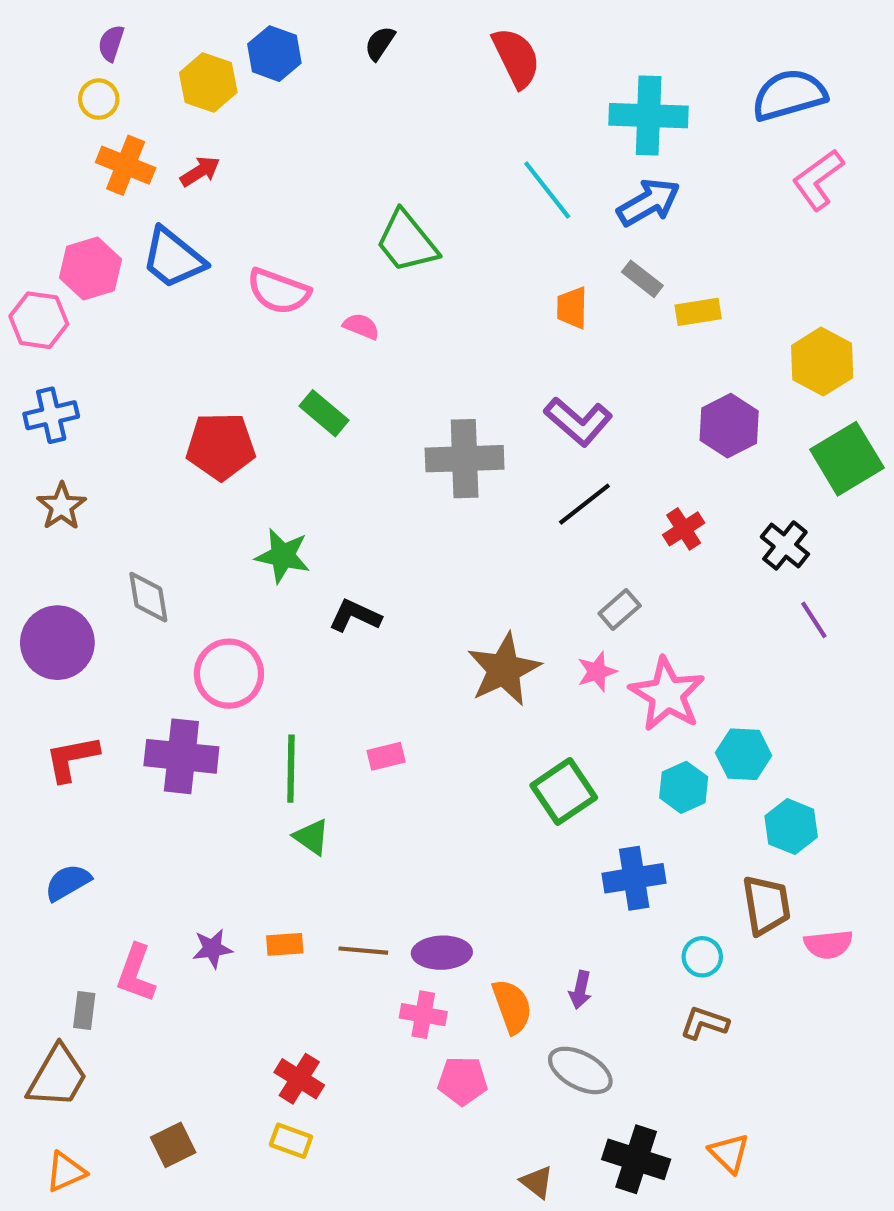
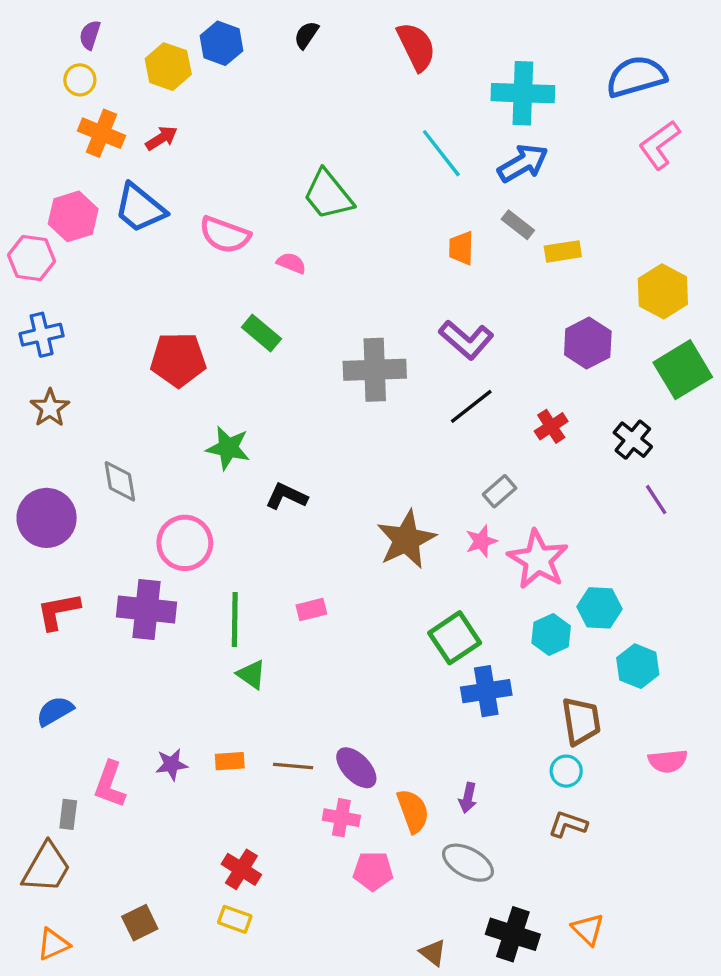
blue cross: (634, 878) -> (486, 691), moved
brown trapezoid: (766, 905) -> (581, 721), moved
purple ellipse: (442, 953) -> (356, 768), turned 48

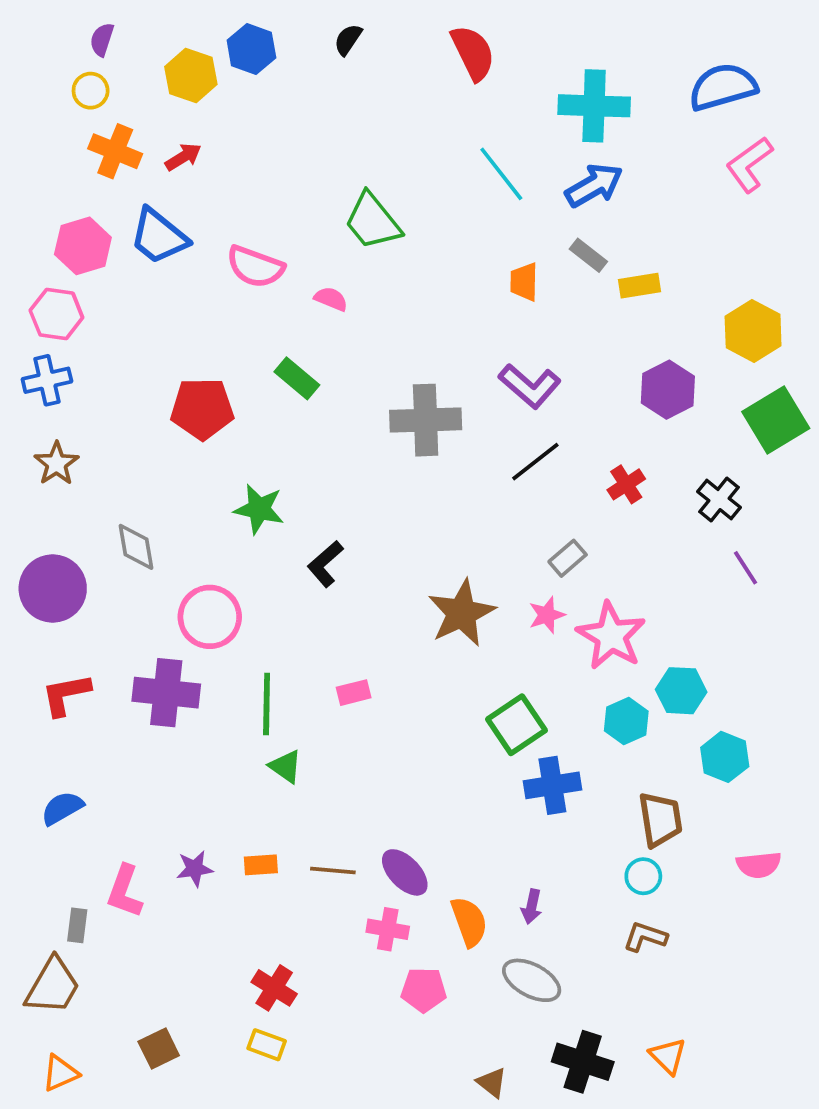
pink hexagon: (32, 258) -> (56, 314), moved
black L-shape: (286, 496) -> (325, 564), turned -66

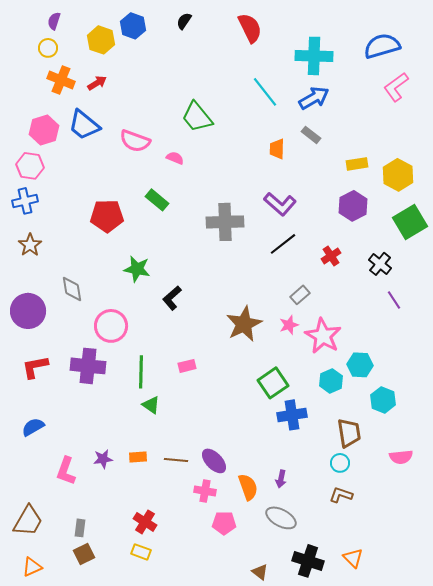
yellow rectangle: (639, 286) -> (357, 164), moved
gray rectangle: (77, 925) -> (80, 528), moved

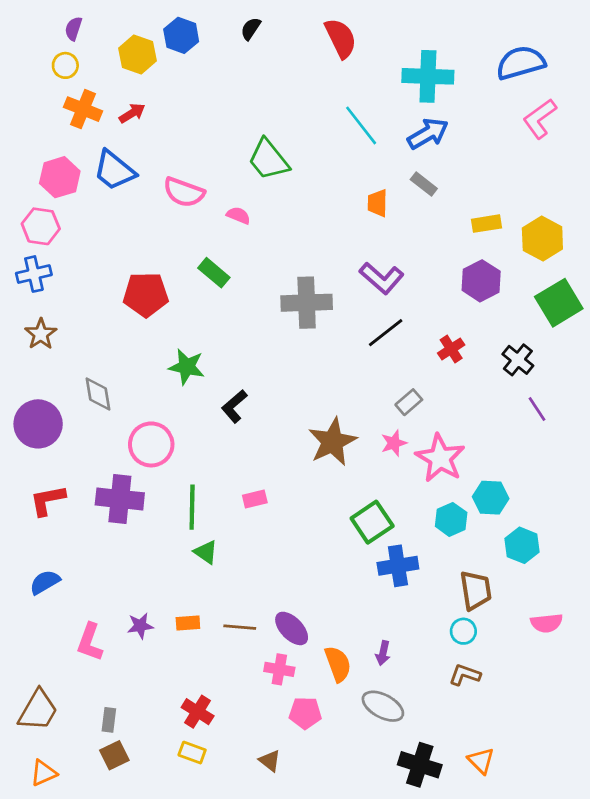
brown triangle: (260, 572) -> (270, 761), moved

